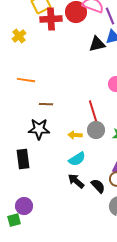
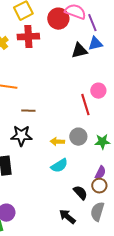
red cross: (51, 19) -> (28, 37), moved
red line: (93, 111) -> (85, 105), moved
black arrow: (76, 181) -> (67, 217), moved

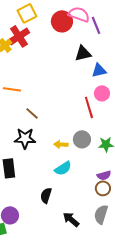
red cross: (28, 37) -> (19, 36), moved, turned -30
blue triangle: (95, 44) -> (99, 70), moved
brown line: (28, 111) -> (32, 113), turned 40
purple semicircle: (100, 173) -> (104, 175), turned 48
black semicircle: (80, 193) -> (46, 195), moved, turned -119

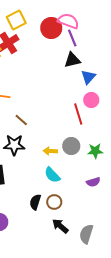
purple line: (96, 25) -> (72, 38), moved
blue triangle: (99, 70) -> (88, 77), turned -35
cyan semicircle: (63, 168) -> (52, 175), turned 78
brown circle: (103, 188) -> (54, 202), moved
gray semicircle: (101, 214) -> (86, 234), moved

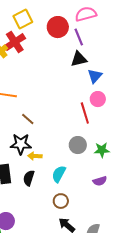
pink semicircle: (68, 21) -> (86, 14), moved, turned -35
yellow arrow: (50, 151) -> (35, 156), moved
cyan semicircle: (52, 175) -> (59, 174), turned 72
black semicircle: (35, 202) -> (29, 178), moved

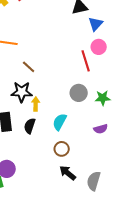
yellow arrow: (35, 156) -> (36, 104), turned 88

